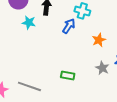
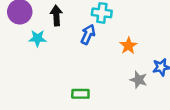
green rectangle: (68, 75) -> (80, 94), moved

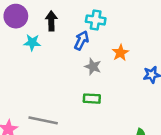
gray star: (139, 80) -> (93, 67), moved
green rectangle: (80, 94) -> (92, 99), moved

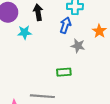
green rectangle: (92, 99) -> (64, 72), moved

